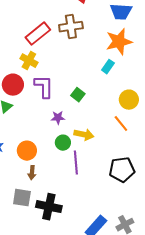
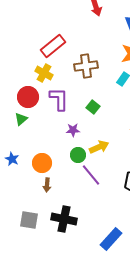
brown cross: (71, 27) -> (86, 66), moved
yellow arrow: (84, 135) -> (99, 147), turned -36
purple line: (76, 163) -> (91, 175), turned -35
gray square: (22, 198) -> (29, 220), moved

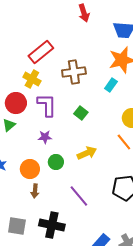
purple star: (73, 130) -> (45, 137), moved
green circle: (78, 155) -> (56, 162), moved
purple line: (91, 175) -> (79, 196), moved

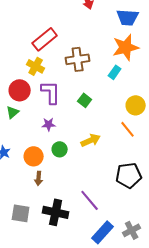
purple line: (79, 196) -> (90, 200), moved

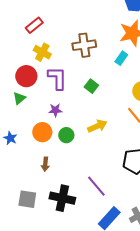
red rectangle: (45, 39) -> (34, 25), moved, size x0.7
orange circle: (34, 156) -> (42, 132), moved

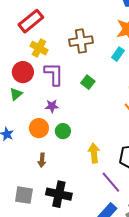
red rectangle: (34, 25) -> (31, 21), size x1.4
yellow arrow: (97, 126) -> (94, 153), moved, turned -72
purple line: (96, 186) -> (111, 182), moved

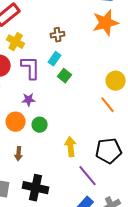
brown cross: (81, 41) -> (58, 35), size x0.6
cyan rectangle: (118, 54) -> (55, 59), moved

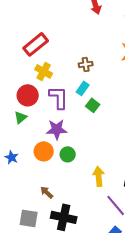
purple star: (29, 100) -> (57, 129), size x1.5
brown arrow: (19, 154) -> (47, 192), moved, turned 128

